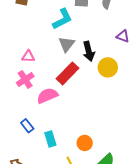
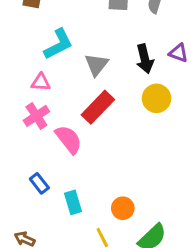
cyan L-shape: (62, 19) -> (58, 44), moved
black arrow: (89, 51) -> (145, 59), moved
pink semicircle: (47, 96) -> (69, 139), turned 75

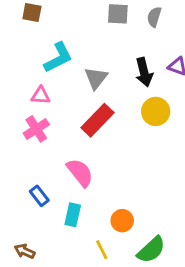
pink semicircle: (69, 139) -> (80, 173), moved
cyan rectangle: (73, 202) -> (73, 215), turned 30

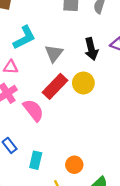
yellow circle: (156, 111) -> (83, 83), moved
pink semicircle: (80, 173) -> (33, 110), moved

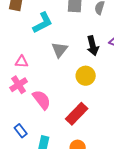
cyan L-shape: (24, 38) -> (43, 23), moved
red rectangle: (55, 86) -> (77, 114), moved

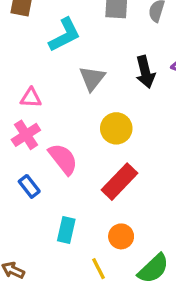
yellow circle: (86, 76) -> (116, 128), moved
blue rectangle: (21, 131) -> (29, 186), moved

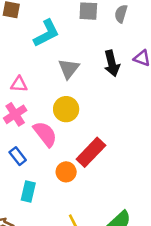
yellow circle: (116, 128) -> (66, 109), moved
cyan rectangle: (66, 230) -> (28, 191), moved
orange circle: (121, 236) -> (66, 172), moved

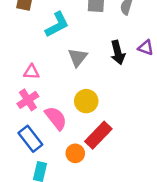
yellow circle: (66, 109) -> (86, 101), moved
blue rectangle: (18, 156) -> (30, 139), size x1.5

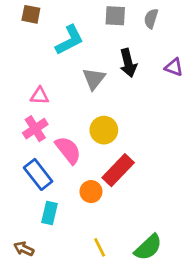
black arrow: (118, 53) -> (128, 63), moved

